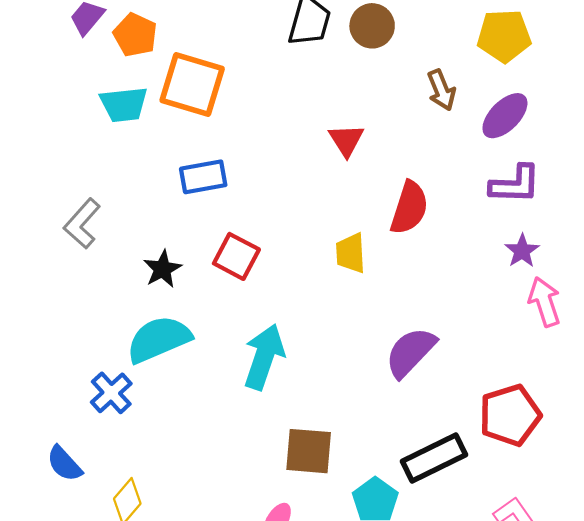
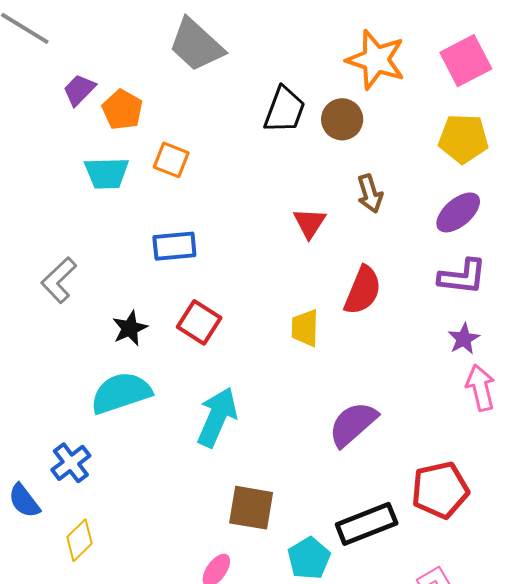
orange square: (192, 85) -> (171, 160), size x0.6
brown arrow: (441, 90) -> (370, 194), moved
blue cross: (111, 393) -> (71, 463), moved

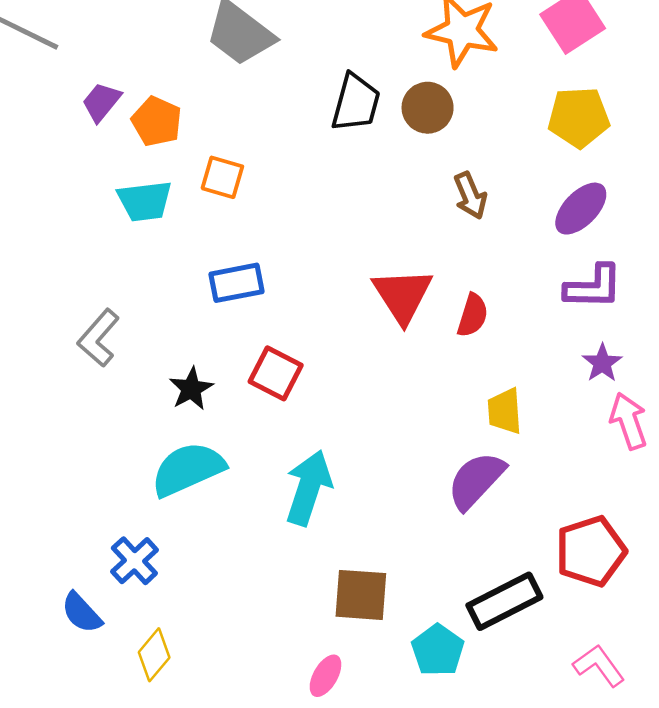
red triangle: (310, 223) -> (402, 295), moved, size x1.5
red semicircle: (363, 290) -> (473, 315), size x0.7
yellow trapezoid: (305, 328) -> (505, 411), moved

